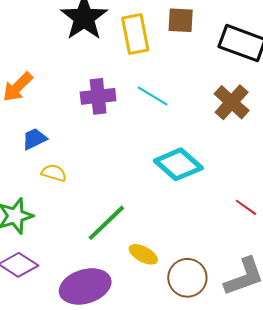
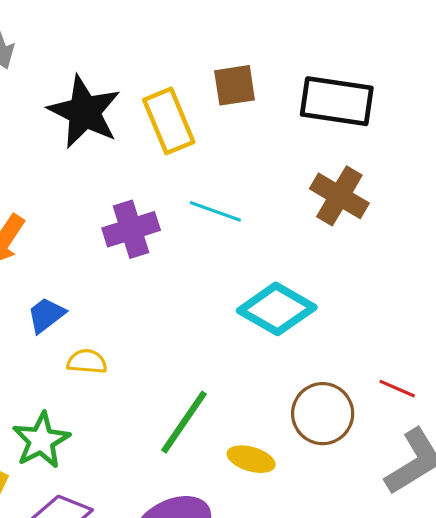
red line: (246, 207) -> (397, 389), moved
brown circle: (187, 278) -> (323, 414), moved

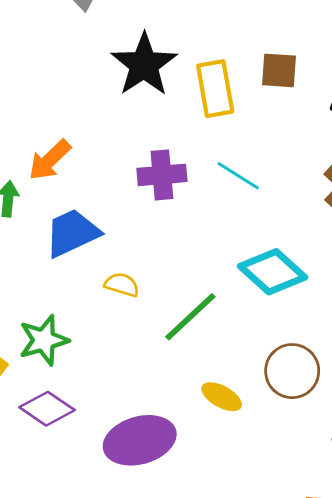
blue trapezoid: (46, 315) -> (72, 233), size x1.6
yellow semicircle: (87, 362) -> (122, 285), moved
green line: (184, 422) -> (190, 317), moved

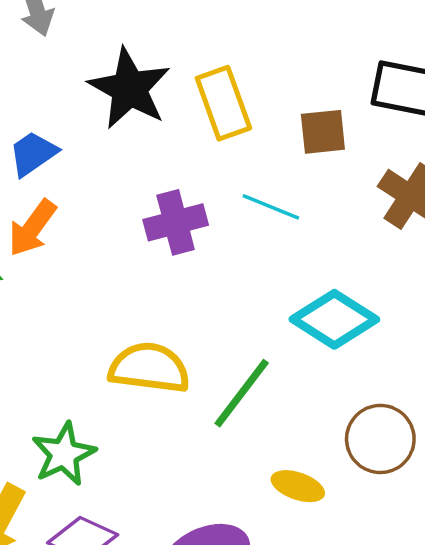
brown square: (279, 70) -> (323, 132), moved
blue trapezoid: (72, 233) -> (33, 154), moved, size x0.7
yellow semicircle: (122, 285) -> (149, 368), size x1.8

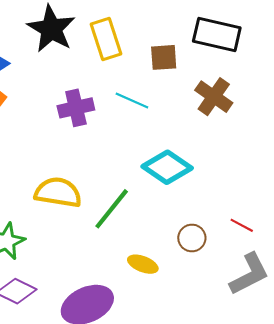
brown circle: (380, 439) -> (192, 238), size x0.7

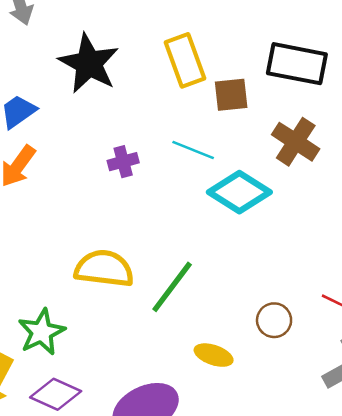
yellow rectangle: (106, 39) -> (185, 60), moved
purple cross: (76, 108) -> (123, 162), size x0.7
cyan diamond: (167, 167) -> (239, 192), moved

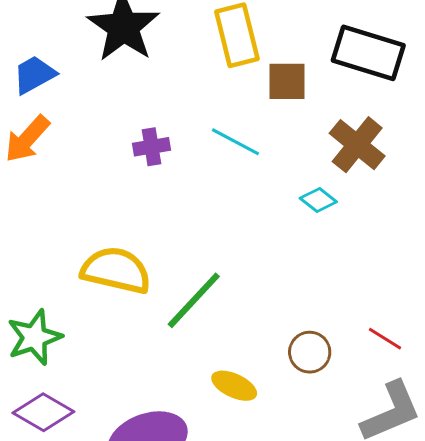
cyan diamond: (239, 192) -> (318, 200), moved, size x0.5

